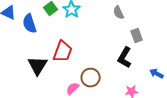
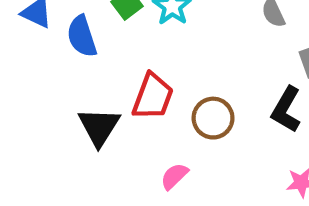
brown circle: (91, 78) -> (213, 118), moved

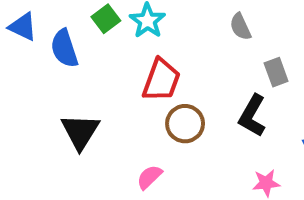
red trapezoid: (153, 97) -> (161, 80), moved

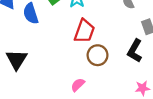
black triangle: (80, 132) -> (16, 60), moved

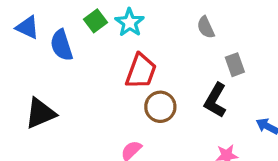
black triangle: (16, 60) -> (40, 113), turned 35

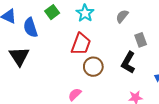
cyan star: (130, 23) -> (85, 13), moved
gray semicircle: (206, 27) -> (122, 16), turned 64
black triangle: (40, 113) -> (19, 56), moved, turned -40

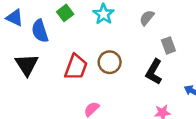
red trapezoid: (81, 44) -> (76, 67), moved
brown circle: (93, 67) -> (110, 62), moved

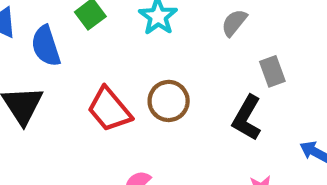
red trapezoid: (76, 67) -> (109, 109), turned 120

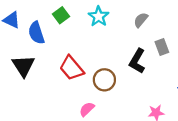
brown circle: (169, 101) -> (104, 80), moved
black L-shape: (247, 118) -> (137, 61), moved

